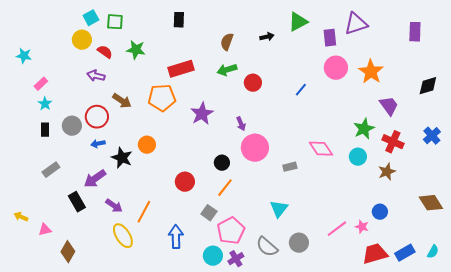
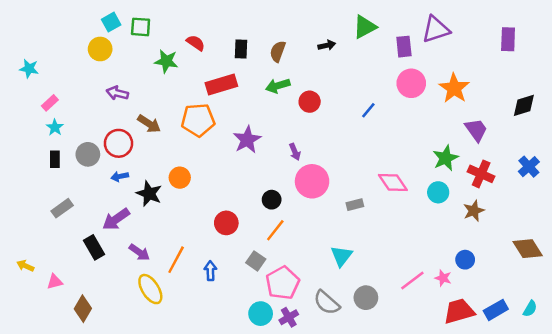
black rectangle: (179, 20) -> (241, 49), moved
red semicircle: (105, 52) -> (196, 43), moved
blue arrow: (176, 237) -> (210, 271), moved, size x0.7

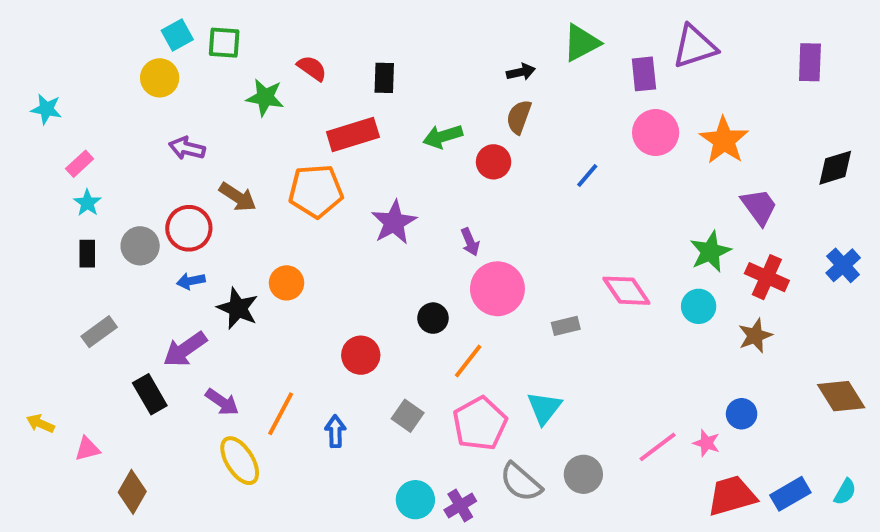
brown semicircle: (278, 51) -> (519, 117), moved
orange line: (275, 230) -> (468, 361), moved
pink pentagon: (283, 283) -> (480, 424), moved

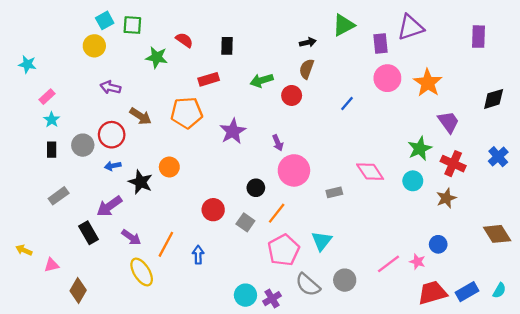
red rectangle: (353, 134) -> (209, 79), size x0.7
gray square: (408, 416) -> (245, 222), moved

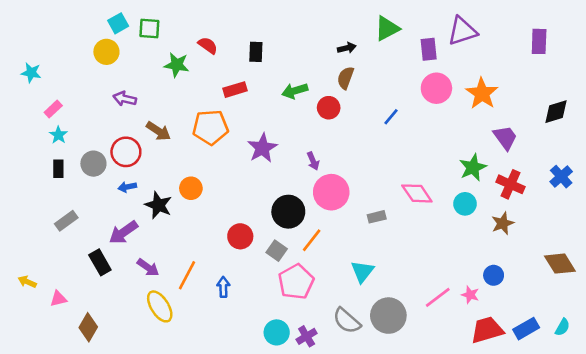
black circle: (256, 188) -> (288, 212), size x1.6
pink pentagon: (284, 250) -> (296, 282), moved
gray circle: (345, 280) -> (388, 316), size x1.4

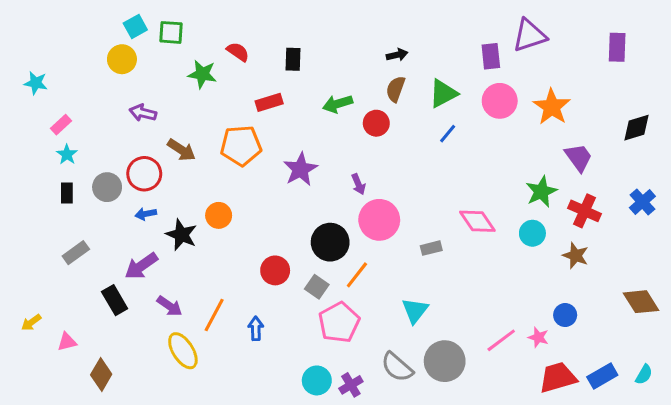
green triangle: (387, 28) -> (443, 93), moved
brown star: (503, 223) -> (576, 256), turned -30
yellow arrow: (27, 282) -> (31, 322), turned -60

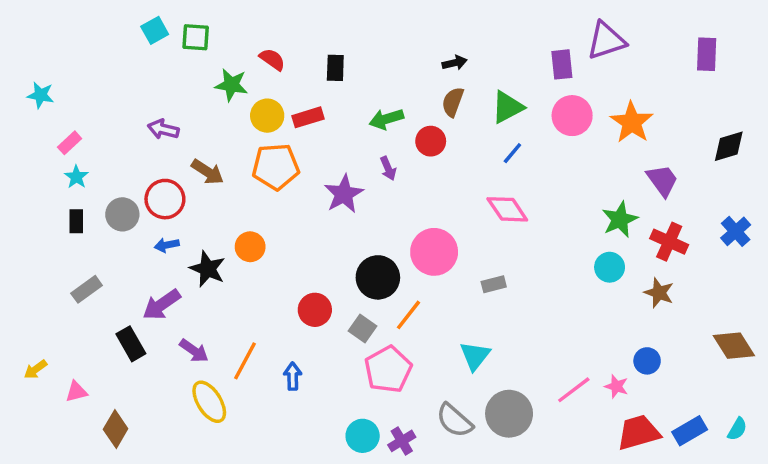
yellow circle: (122, 59) -> (267, 116), moved
purple arrow: (358, 184) -> (388, 168), moved
pink diamond: (477, 221) -> (507, 209), moved

